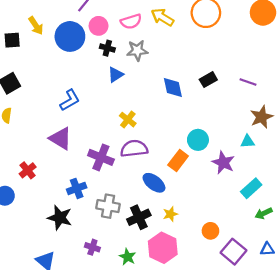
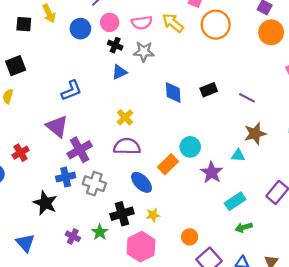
blue circle: (70, 36) -> (80, 29), size x0.7
purple cross: (101, 157) -> (80, 150), moved, turned 30
gray cross: (108, 206) -> (94, 184), moved
green star: (127, 257) -> (100, 232), moved

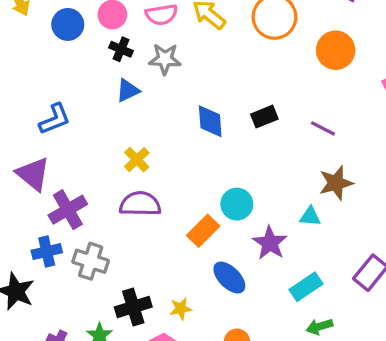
orange circle: (271, 32) -> (336, 50), moved
blue ellipse: (142, 182) -> (229, 278), moved

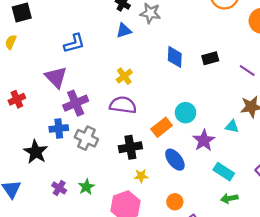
cyan rectangle: (306, 287) -> (224, 172), turned 60
black cross: (133, 307) -> (130, 147), moved

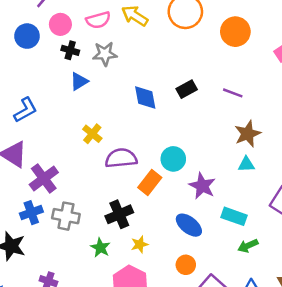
purple semicircle: (123, 105) -> (121, 158), moved
cyan triangle: (232, 126) -> (246, 164), moved
blue ellipse: (175, 160) -> (189, 225), moved
green star: (86, 187) -> (100, 248), moved

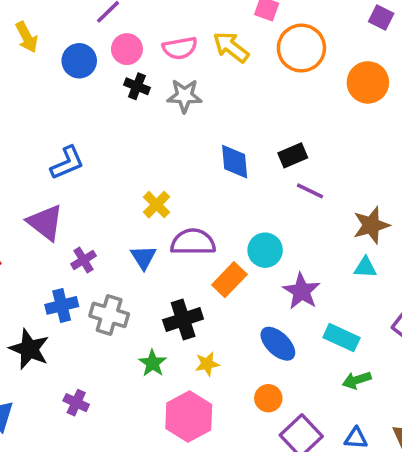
blue triangle: (79, 81) -> (143, 257), moved, turned -36
purple line: (233, 93) -> (310, 191), moved
purple cross: (44, 178) -> (83, 260), size x0.6

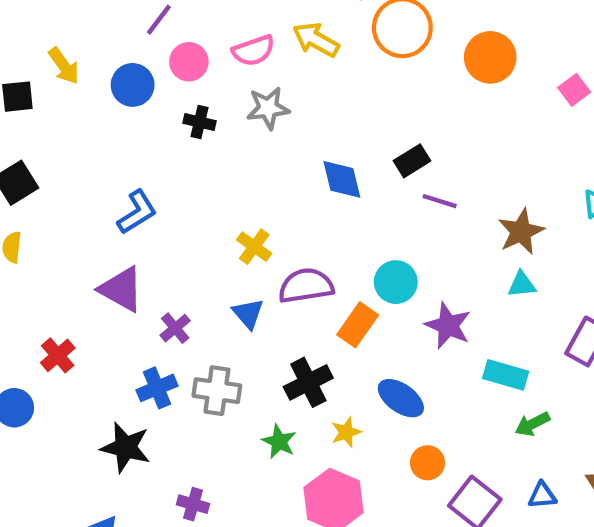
black cross: (137, 86) -> (199, 122), moved
blue ellipse: (278, 344) -> (401, 398), moved

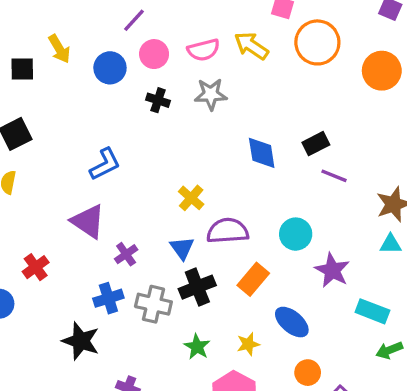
orange rectangle: (358, 325) -> (253, 279), moved
black cross: (308, 382) -> (197, 287), moved

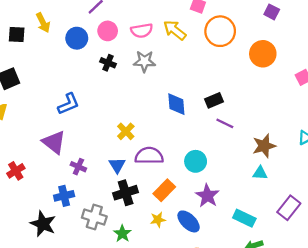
purple cross: (126, 254) -> (78, 167), turned -35
purple star: (332, 270) -> (207, 196), moved
gray cross: (153, 304) -> (94, 217), moved
yellow star: (248, 344) -> (158, 220), moved

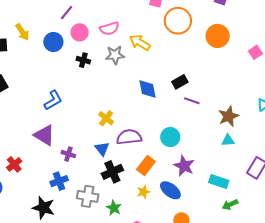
yellow arrow: (175, 30) -> (140, 43), moved

